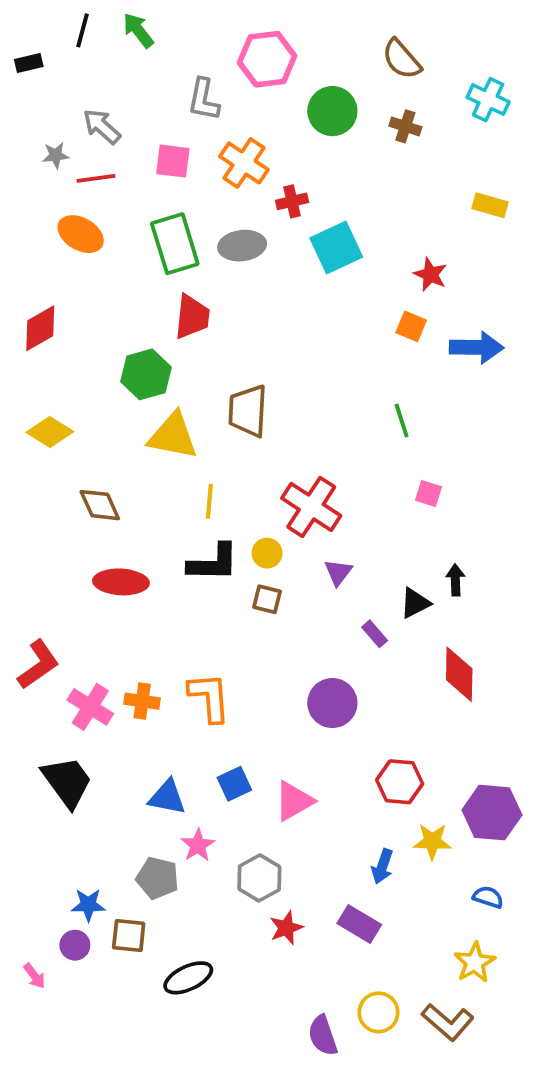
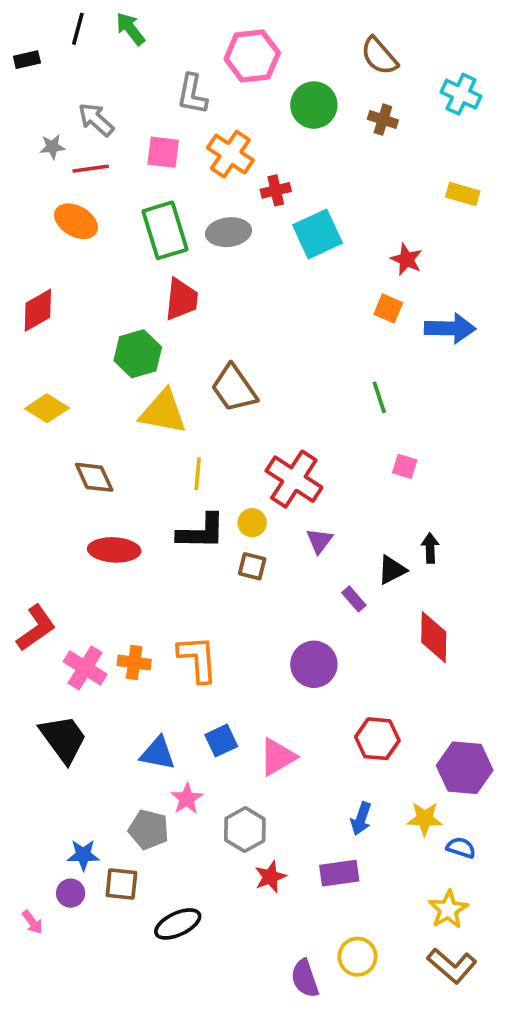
brown trapezoid: (248, 411) -> (234, 388), turned -38
yellow star: (432, 841) -> (425, 819), moved
purple rectangle: (359, 924) -> (339, 873), turned -39
brown L-shape: (448, 1022) -> (452, 966), moved

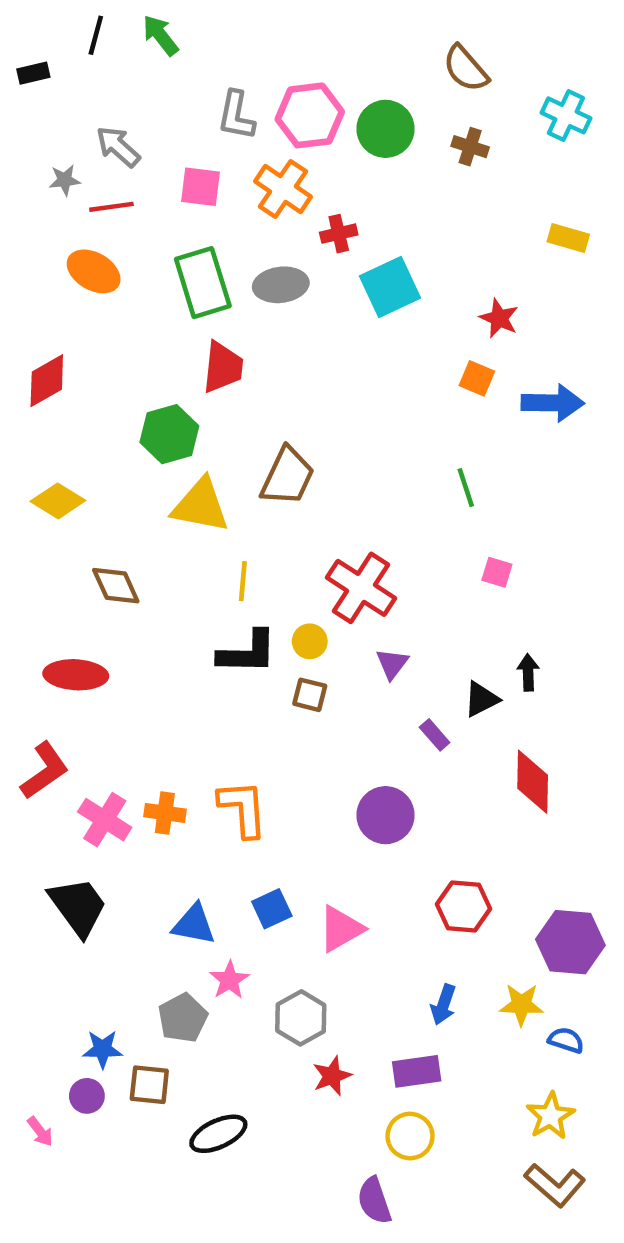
pink hexagon: (252, 56) -> (310, 115), moved
brown trapezoid: (234, 388) -> (287, 476), turned -120
red ellipse: (114, 550) -> (76, 675), moved
gray pentagon: (149, 830) -> (183, 1018), turned 30
yellow circle: (357, 957) -> (410, 1136), moved

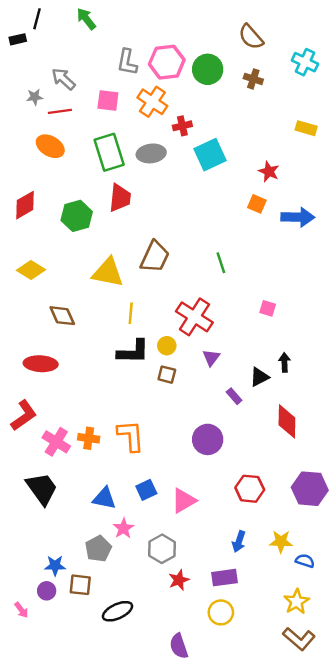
black line: (96, 35) -> (37, 19), moved
green hexagon: (169, 434) -> (77, 216), moved
green line: (466, 488) -> (221, 263), moved
purple hexagon: (570, 942) -> (310, 489), moved
purple semicircle: (374, 1201) -> (179, 646), moved

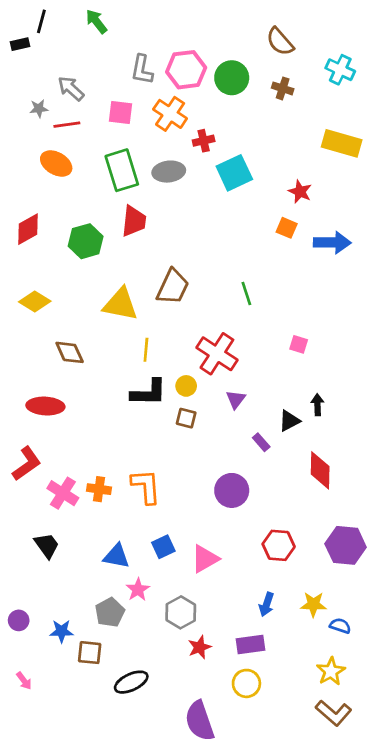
yellow rectangle: (306, 128) -> (342, 143), size x1.6
black trapezoid: (42, 489) -> (47, 545), size x0.7
purple circle: (47, 591) -> (19, 620), moved
purple semicircle: (179, 646) -> (200, 721), size x1.4

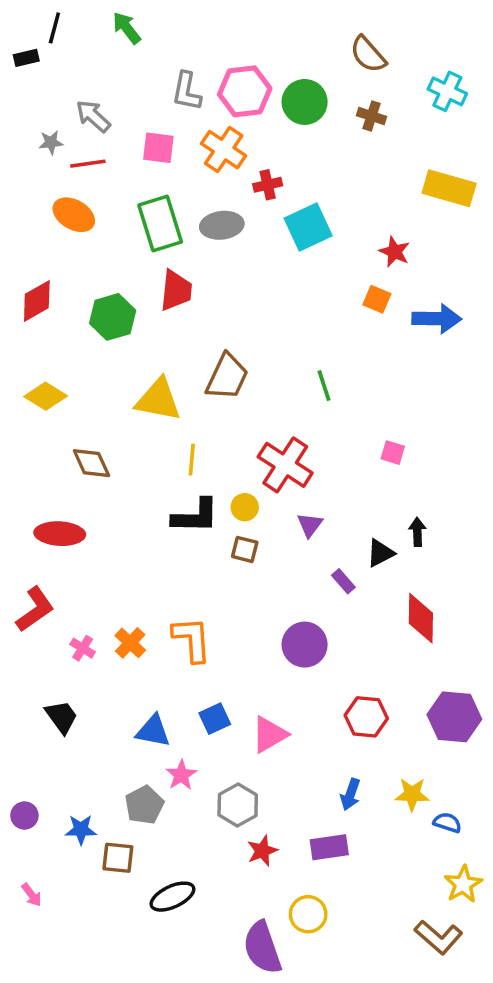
orange cross: (99, 489) -> (130, 643), turned 35
pink cross: (63, 493) -> (83, 648), size x0.6
yellow star: (331, 671) -> (463, 884), moved
yellow circle: (246, 683) -> (308, 914), moved

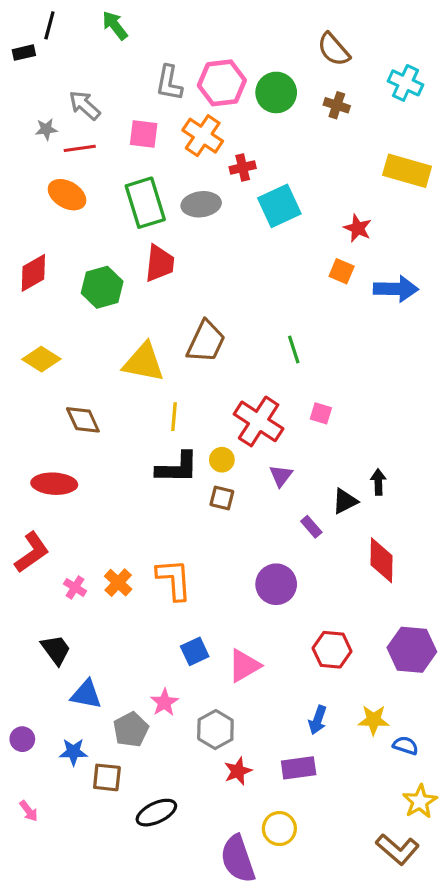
pink square: (393, 453) -> (321, 413), moved
blue triangle: (153, 731) -> (86, 694), moved

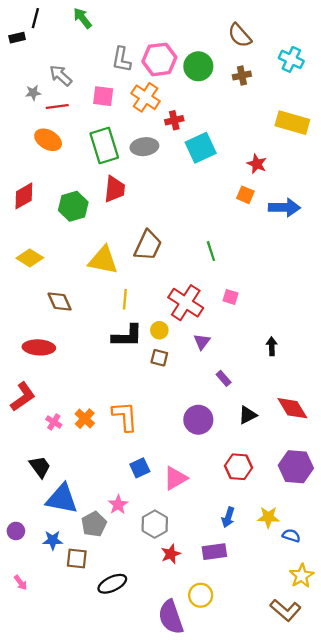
brown cross: (337, 105) -> (242, 76), turned -30
black triangle: (345, 501) -> (248, 415), moved
red diamond: (382, 560) -> (292, 408), moved, turned -32
blue triangle: (86, 694) -> (62, 499), size x1.4

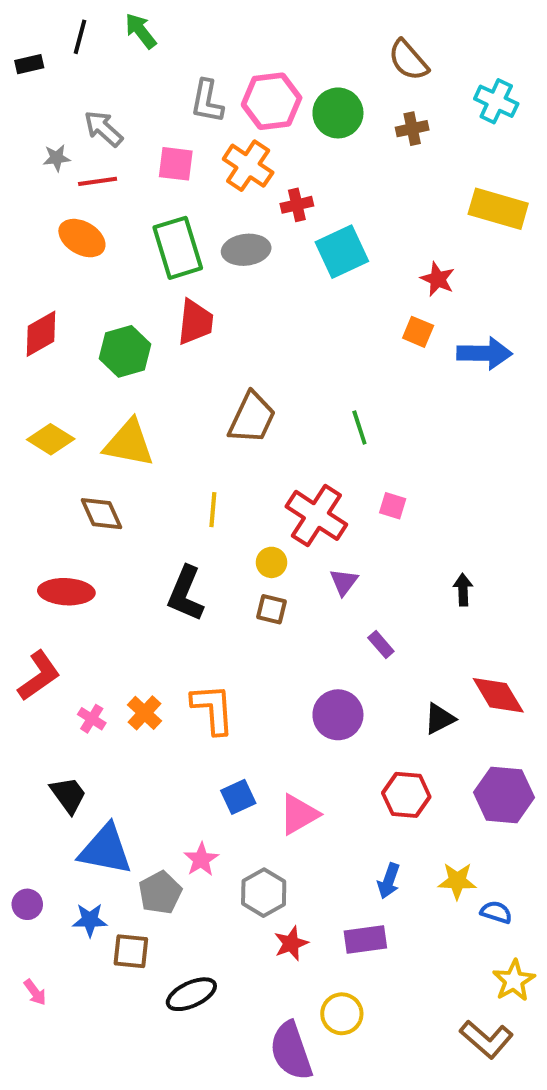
black line: (35, 18) -> (80, 37), moved
yellow triangle: (103, 260) -> (129, 443), moved
black L-shape: (127, 336) -> (186, 594), moved, turned 112
black triangle: (248, 415) -> (440, 719), moved

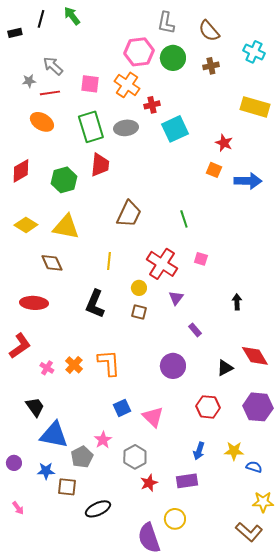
gray L-shape: (207, 101) -> (166, 23), moved
pink triangle: (299, 814) -> (153, 417), turned -45
yellow star: (514, 981) -> (263, 502), turned 30

